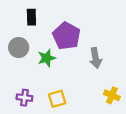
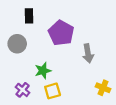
green star: (47, 58) -> (43, 71), moved
purple cross: (24, 98) -> (23, 90), turned 32

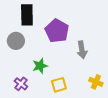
black rectangle: (29, 16) -> (27, 15), size x1.5
yellow square: (53, 91) -> (59, 85), moved

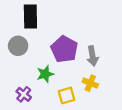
purple pentagon: (57, 31) -> (64, 49), moved
yellow cross: (96, 82) -> (90, 83), moved

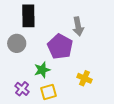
gray arrow: (93, 56) -> (78, 26), moved
yellow square: (67, 95) -> (48, 92), moved

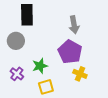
purple pentagon: (60, 47) -> (70, 52), moved
purple cross: (22, 89) -> (17, 74), moved

